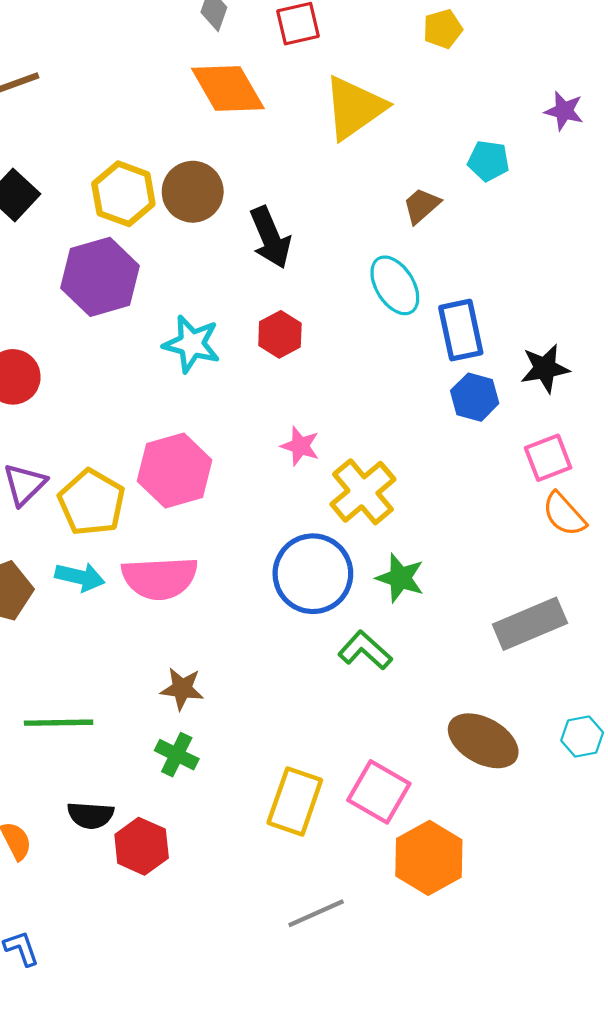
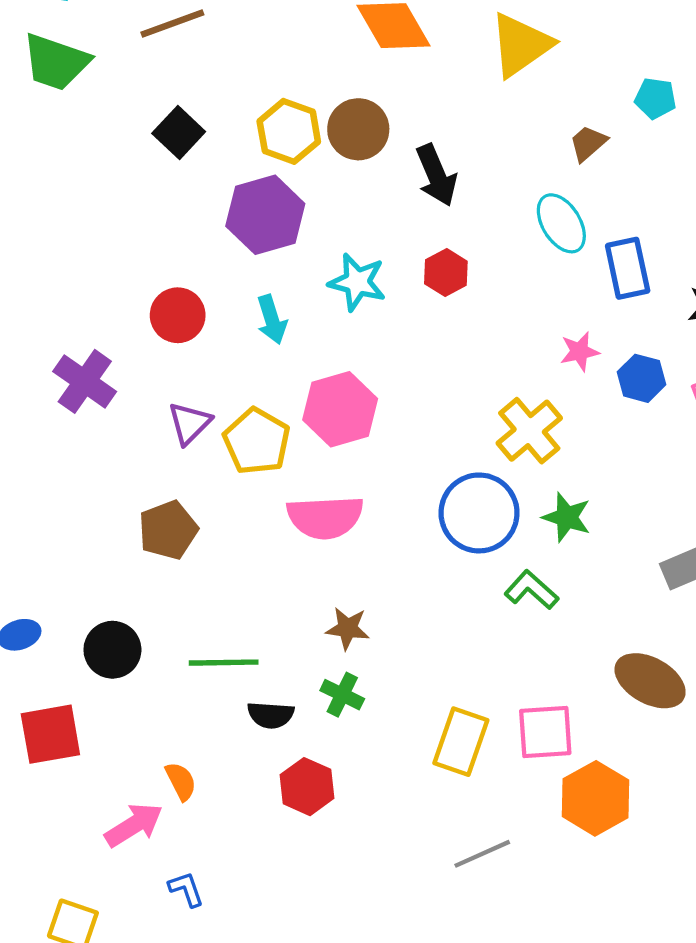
blue hexagon: (475, 397) -> (641, 378), moved
pink star: (300, 446) -> (579, 352), moved, turned -30
cyan arrow: (80, 577) -> (272, 320), moved, turned 60
pink square: (379, 792) -> (545, 732), turned -34
black semicircle: (91, 815) -> (271, 715), moved

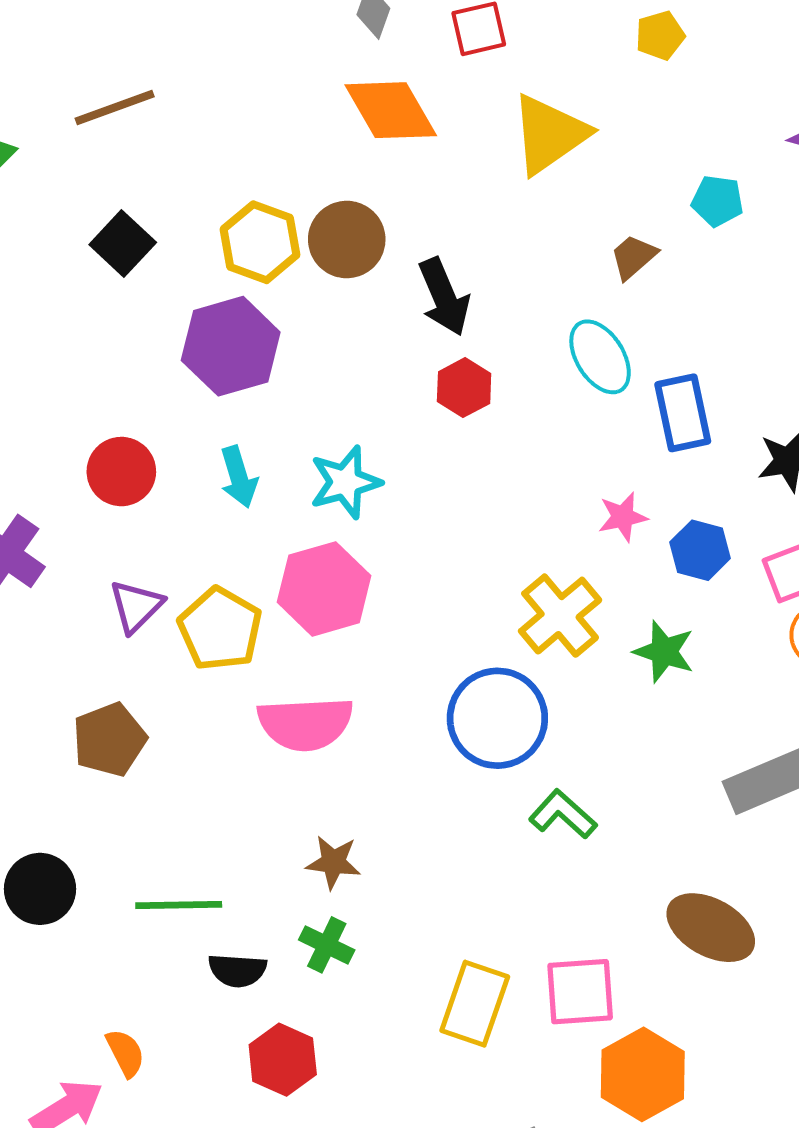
red hexagon: (446, 272) -> (464, 388), moved
cyan star: (357, 282) -> (345, 482), moved, turned -30
green star: (567, 517) -> (664, 652), moved

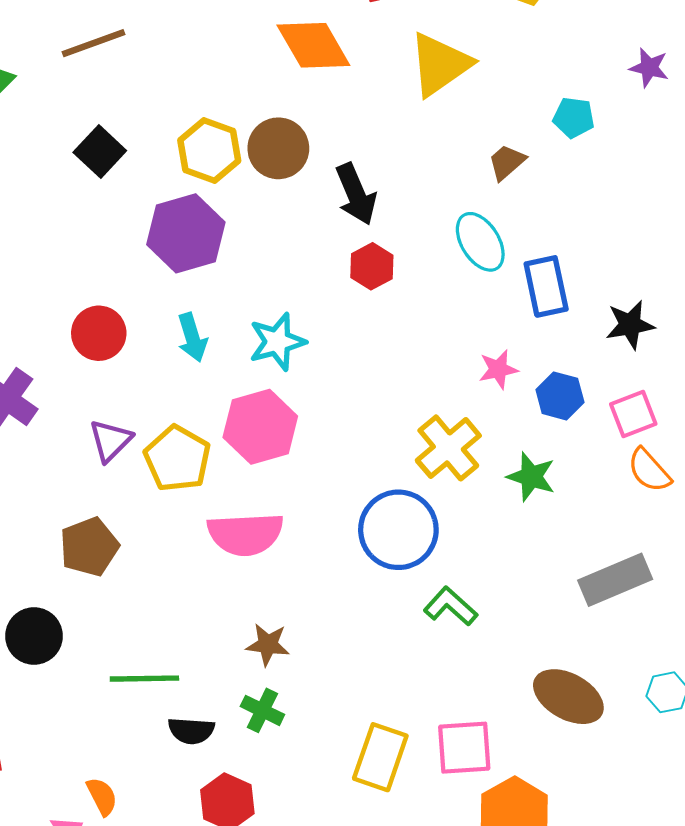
black circle: (40, 889) -> (34, 636), moved

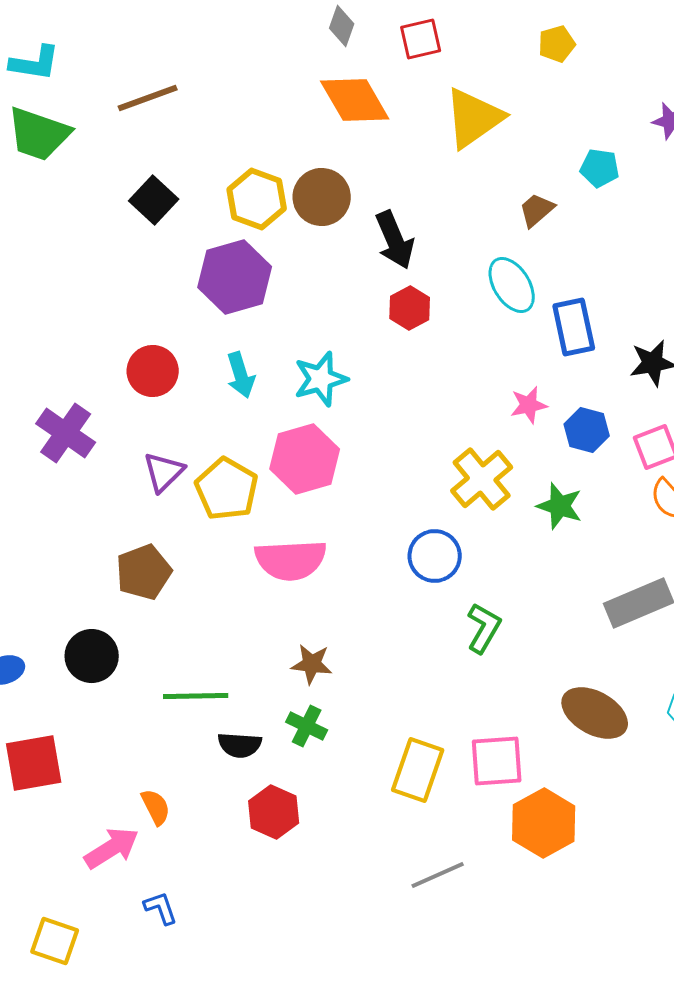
blue circle: (398, 530) -> (435, 556), size x0.7
green L-shape: (450, 606) -> (484, 628), turned 78

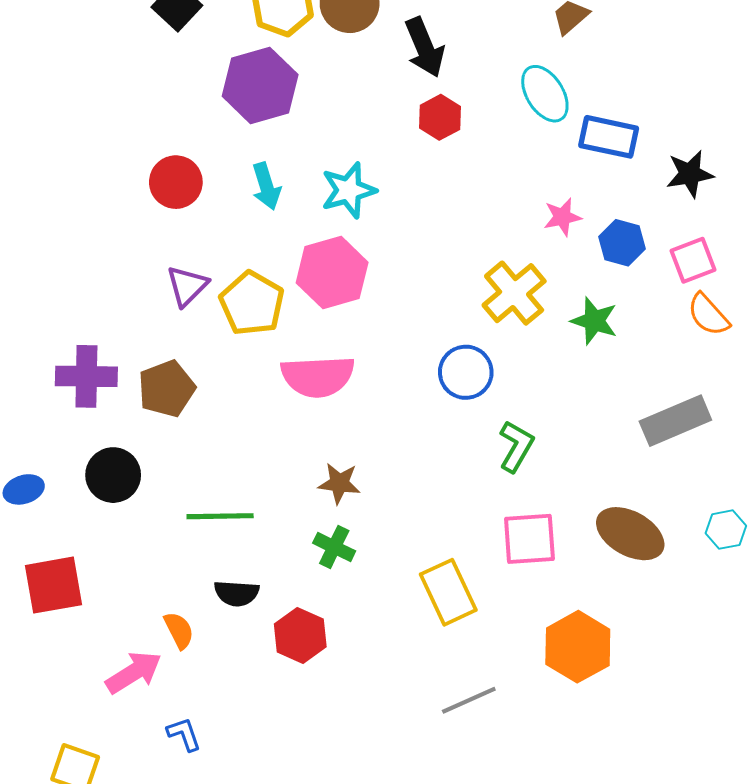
blue rectangle: (574, 327) -> (609, 137), turned -66
purple cross: (66, 433) -> (86, 376), moved, turned -34
black semicircle: (240, 745) -> (237, 593), moved
pink square: (497, 761) -> (529, 539), moved
yellow rectangle: (418, 770) -> (448, 592), turned -44

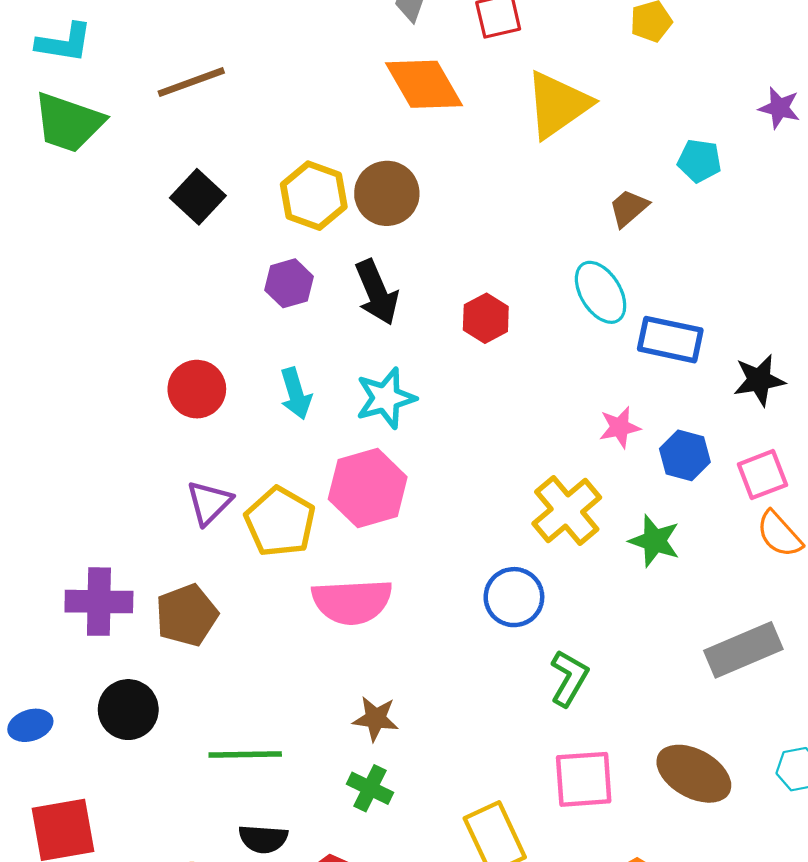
black arrow: (425, 47) -> (377, 292), moved
purple hexagon: (260, 85) -> (289, 283), size x0.6

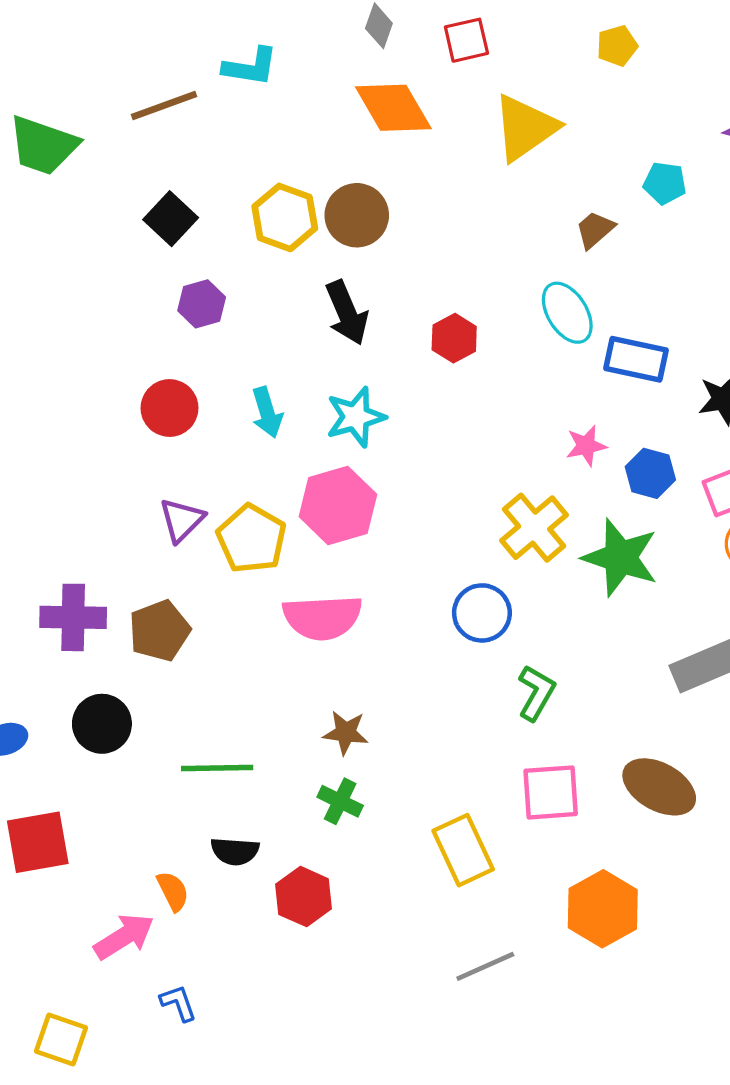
cyan L-shape: (64, 43) -> (250, 67), moved
purple hexagon: (289, 283) -> (202, 304), moved
green star: (655, 541) -> (620, 558), size x1.5

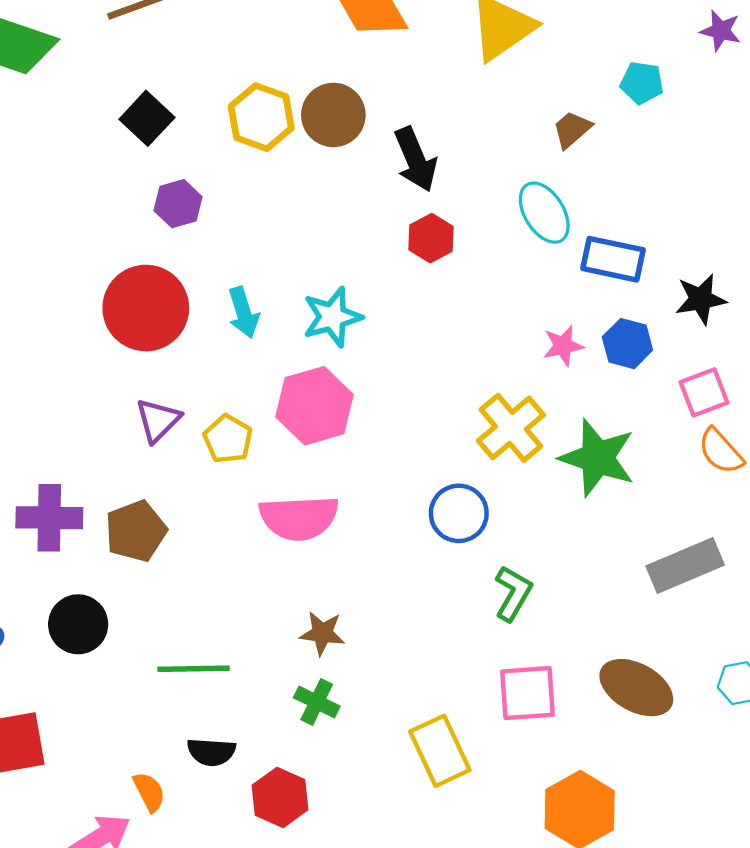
black arrow: (347, 313) -> (415, 159), moved
red circle: (170, 408) -> (146, 308), size x1.5
blue hexagon: (650, 473) -> (627, 344), moved
yellow pentagon: (251, 539) -> (228, 439), size x0.7

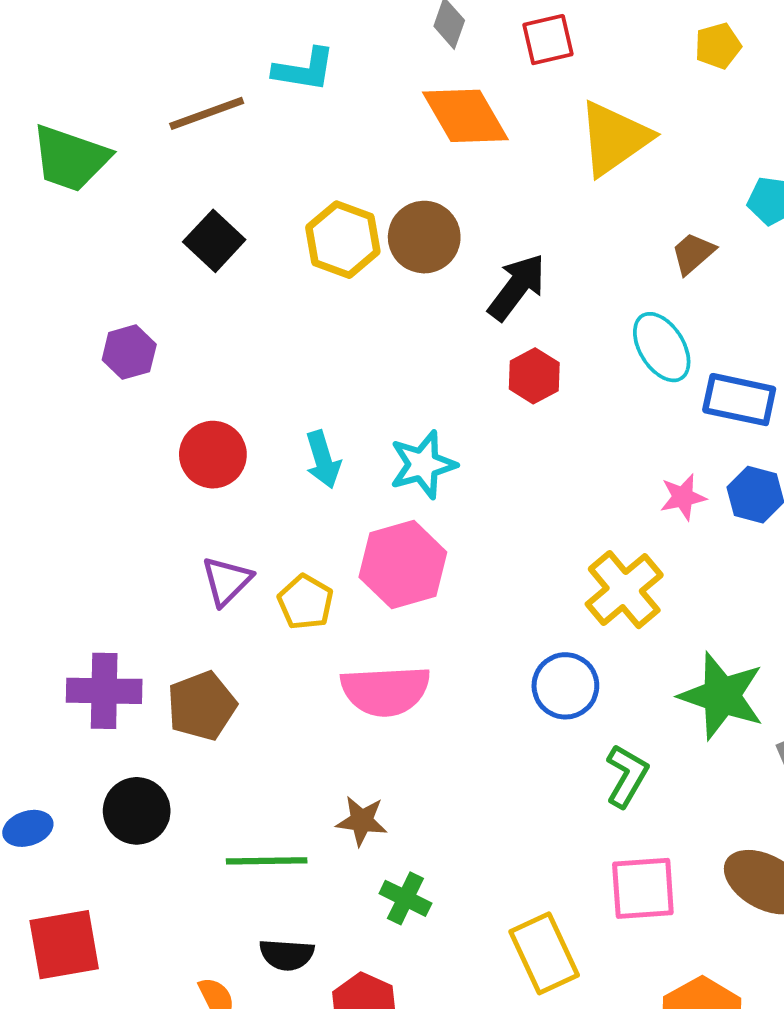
black arrow: (415, 159) -> (517, 287), turned -120
purple hexagon: (178, 204) -> (129, 352), moved
red circle: (146, 308) -> (213, 455), size x0.7
green star: (597, 458) -> (722, 696), moved
brown star: (322, 633) -> (362, 821), moved

